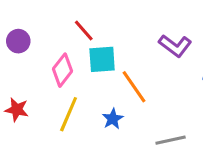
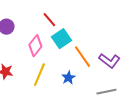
purple L-shape: (175, 46) -> (109, 61), moved
cyan square: (102, 59) -> (61, 39), turned -30

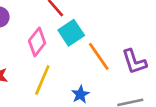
purple L-shape: (109, 61) -> (134, 62), turned 35
blue star: (68, 78) -> (80, 94), moved

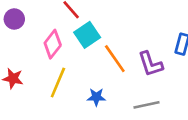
blue star: (80, 94) -> (96, 97), turned 30

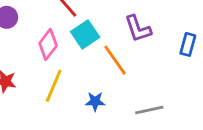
purple L-shape: (151, 64) -> (138, 29), moved

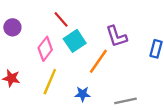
orange line: (115, 60) -> (98, 61), turned 70

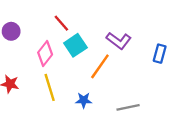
purple L-shape: (116, 36) -> (119, 41), turned -35
yellow line: (50, 82) -> (50, 87), turned -40

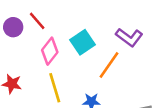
red line: (61, 23) -> (37, 21), moved

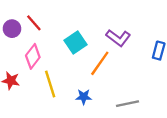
pink diamond: (50, 51) -> (33, 56), moved

